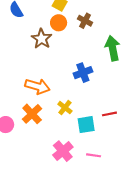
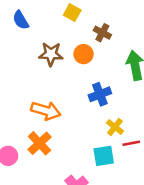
orange circle: (59, 23) -> (84, 54), moved
brown star: (42, 39) -> (51, 54), turned -30
yellow cross: (65, 108) -> (115, 127), moved

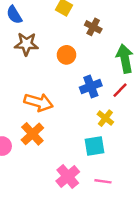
brown star: (51, 54) -> (26, 44), moved
orange circle: (84, 54) -> (66, 55), moved
red line: (131, 143) -> (120, 90), moved, turned -35

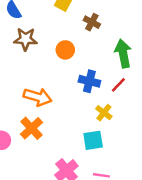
blue cross: (91, 86) -> (89, 81), turned 35

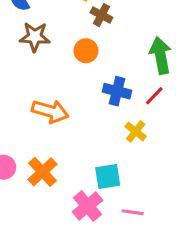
brown cross: (92, 22) -> (101, 15), moved
orange cross: (32, 128) -> (42, 172), moved
cyan square: (93, 140) -> (108, 177), moved

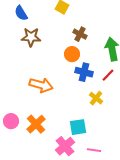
brown cross: (101, 15) -> (80, 34), moved
orange circle: (86, 51) -> (72, 54), moved

